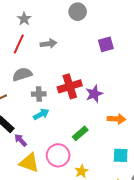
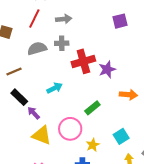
gray cross: (39, 94) -> (62, 43), moved
cyan square: (121, 155) -> (121, 136), moved, turned -35

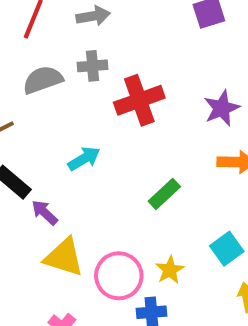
purple star: (107, 69) -> (222, 108), moved
pink circle: (70, 129) -> (119, 276), moved

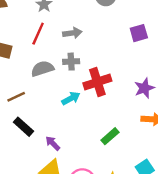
cyan arrow: (84, 159) -> (71, 98), moved
purple arrow: (45, 212) -> (53, 143), moved

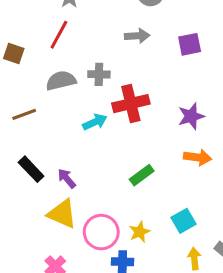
gray arrow: (72, 33) -> (137, 36), moved
black rectangle: (23, 127) -> (31, 169), moved

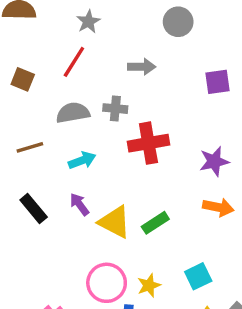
gray arrow: (137, 36) -> (142, 67), moved
cyan arrow: (95, 122) -> (82, 160), moved
purple arrow: (67, 178) -> (79, 204), moved
yellow triangle: (62, 214) -> (115, 222), moved

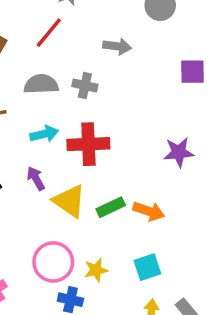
red cross: (148, 143) -> (88, 144), moved
orange arrow: (218, 207) -> (149, 211), moved

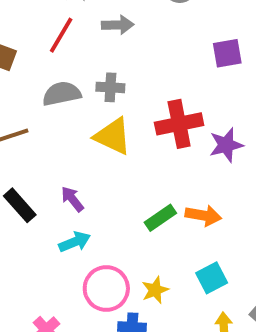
gray arrow: (117, 46) -> (118, 25), moved
cyan arrow: (44, 134) -> (75, 242), moved
red cross: (88, 144) -> (179, 124), moved
yellow triangle: (69, 201) -> (113, 136), moved

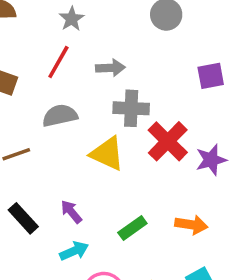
gray arrow: (118, 25) -> (110, 68), moved
gray cross: (110, 87) -> (131, 108), moved, size x1.4
red cross: (179, 124) -> (168, 141), turned -33
green rectangle: (160, 218) -> (132, 228), moved

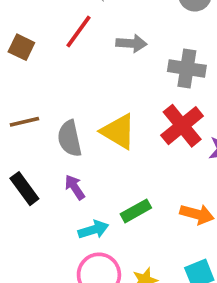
gray cross: (131, 108) -> (187, 68), moved
gray semicircle: (60, 116) -> (70, 138), moved, turned -96
cyan arrow: (74, 251) -> (93, 230), moved

